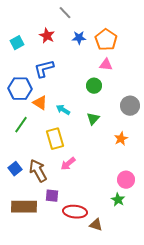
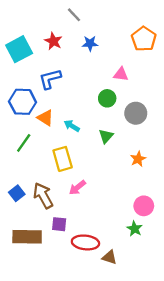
orange pentagon: (106, 40) -> (144, 39), moved
cyan square: (17, 43) -> (19, 49), size x1.6
gray circle: (130, 106) -> (136, 113), moved

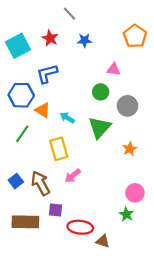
green triangle: (106, 136) -> (100, 127), size x1.6

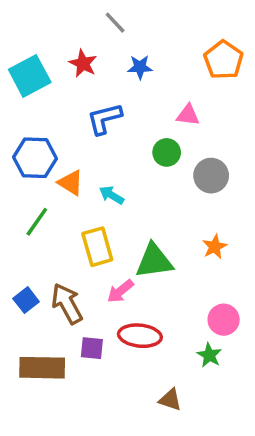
blue L-shape: (47, 74) -> (104, 119), moved
green triangle: (100, 127) -> (154, 261), moved, turned 40
red ellipse: (80, 227) -> (140, 336), moved

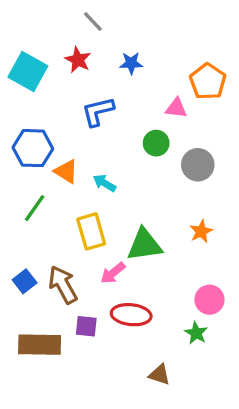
gray line: (115, 23) -> (93, 22), moved
orange pentagon: (224, 60) -> (208, 81), moved
cyan square: (30, 76) -> (28, 71), turned -33

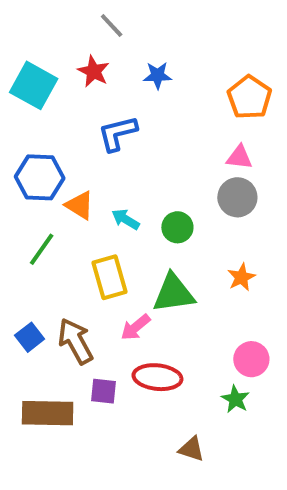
pink triangle: (176, 108) -> (239, 157), moved
green circle: (156, 143) -> (177, 227), moved

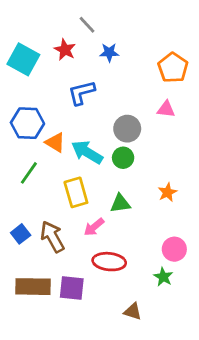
gray line: (112, 25) -> (87, 25), moved
gray circle: (237, 197) -> (127, 129), moved
cyan arrow: (126, 219) -> (87, 152), size x1.6
green triangle: (173, 293) -> (120, 203), size x0.7
purple square: (104, 391) -> (72, 288), moved, size x1.4

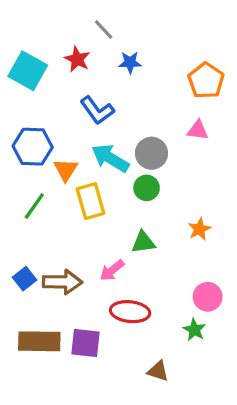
blue L-shape: (81, 93) -> (97, 110), turned -112
orange triangle: (55, 142) -> (66, 170), turned 30
cyan arrow: (87, 152) -> (110, 158), moved
yellow rectangle: (76, 192) -> (90, 201), moved
brown arrow: (52, 237) -> (62, 282), turned 120

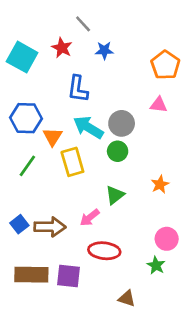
blue L-shape: (97, 110) -> (78, 89), turned 44
green triangle: (143, 242) -> (115, 195), turned -30

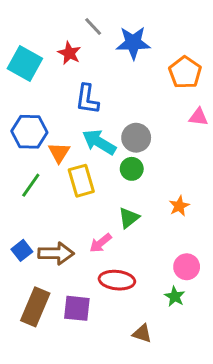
blue star: (104, 50) -> (133, 43), moved, size x1.6
pink triangle: (159, 105) -> (198, 117), moved
brown rectangle: (31, 275) -> (35, 307), turned -68

